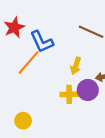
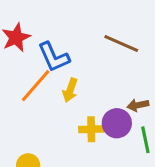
yellow arrow: (76, 66) -> (70, 90), moved

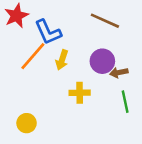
purple circle: (117, 123) -> (102, 61), moved

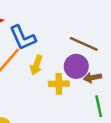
brown line: (105, 21) -> (84, 44), moved
yellow cross: (80, 93) -> (59, 84), moved

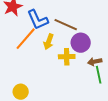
brown line: (84, 44) -> (66, 25), moved
brown arrow: (92, 78) -> (95, 62), moved

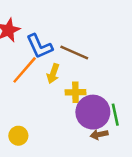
purple circle: (81, 43) -> (93, 112), moved, size x1.4
brown arrow: (95, 62) -> (99, 134), moved

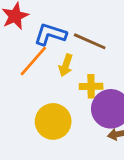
blue L-shape: (39, 46) -> (50, 34), turned 132
yellow circle: (18, 136) -> (53, 121), moved, size x1.6

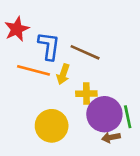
blue L-shape: (50, 34) -> (49, 46), turned 80
orange line: (33, 61) -> (33, 70), turned 64

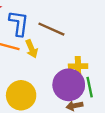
yellow arrow: (63, 74) -> (32, 49), turned -42
yellow cross: (86, 94) -> (78, 66), moved

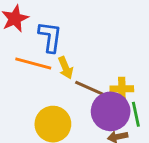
brown line: (51, 29) -> (91, 89), moved

